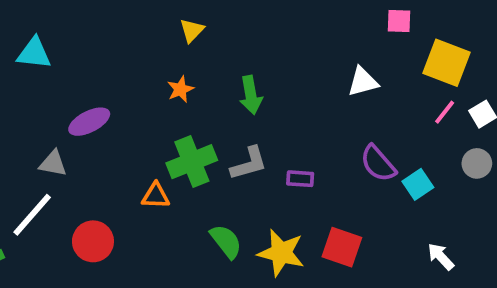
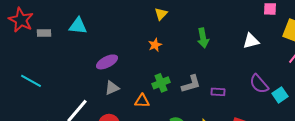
green arrow: (251, 95) -> (203, 38), moved
green cross: (192, 162) -> (161, 83), size x0.7
gray triangle: (53, 163) -> (112, 88), moved, turned -35

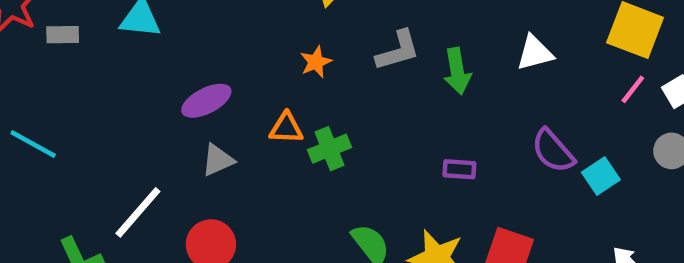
green arrow: (203, 38) -> (457, 71), moved
gray L-shape: (191, 84) -> (398, 51), moved
orange triangle: (142, 101) -> (286, 128), moved

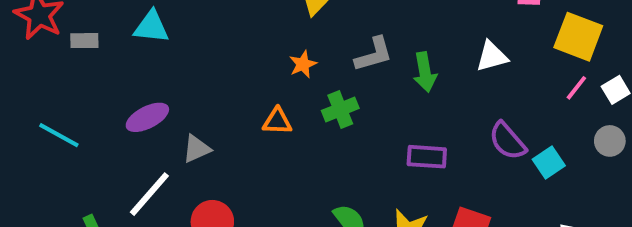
purple ellipse: (206, 101) -> (147, 117), moved
green cross: (330, 149) -> (340, 109), moved
gray triangle: (218, 160) -> (197, 149), moved
purple rectangle: (459, 169) -> (427, 157), size x1.4

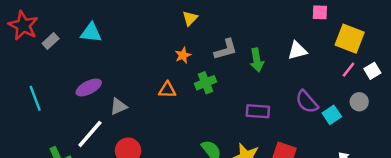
gray rectangle: (84, 41) -> (51, 41), turned -42
cyan line: (59, 135) -> (35, 98), turned 40
gray circle: (610, 141) -> (359, 102), moved

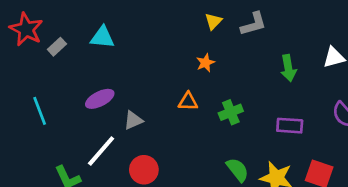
gray L-shape: (226, 49) -> (254, 24), moved
green cross: (205, 83) -> (231, 112), moved

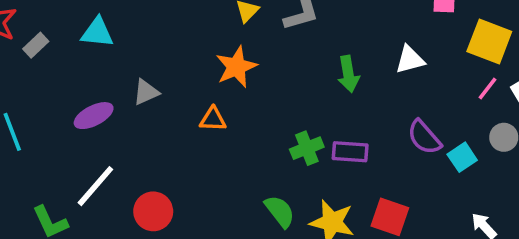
orange star: (205, 63) -> (236, 67), size x1.6
green cross: (231, 112) -> (307, 148), moved
gray triangle: (133, 120) -> (146, 92), moved

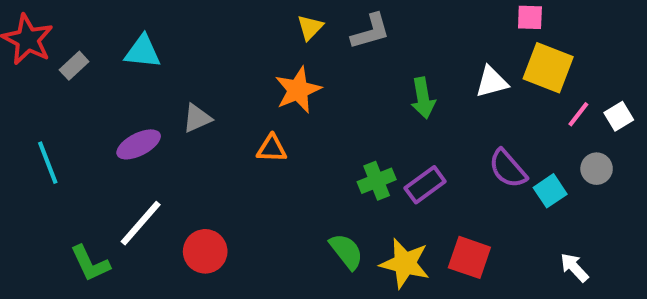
yellow square: (489, 42) -> (548, 68), moved
purple rectangle: (350, 152) -> (425, 185), turned -40

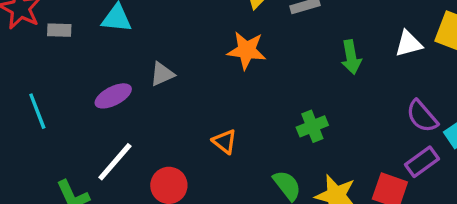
gray rectangle: (74, 66) -> (59, 30), turned 45
orange star: (298, 90) -> (247, 50), turned 30
orange triangle: (272, 148) -> (225, 141), moved, turned 36
purple rectangle: (425, 185) -> (422, 162), moved

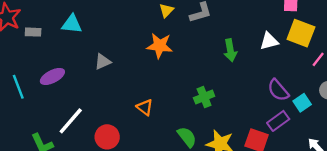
purple ellipse: (113, 96) -> (52, 76), moved

